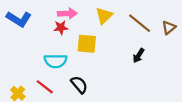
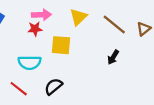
black semicircle: (79, 85) -> (53, 86), turned -90

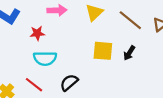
red star: (35, 29) -> (37, 33), moved
yellow square: (61, 45) -> (103, 51), moved

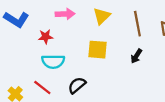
brown line: (130, 20) -> (137, 24), turned 40
yellow square: (103, 51) -> (97, 50), moved

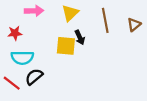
black arrow: (136, 56) -> (80, 37), moved, turned -56
black semicircle: (77, 85) -> (34, 77), moved

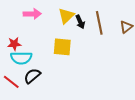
red star: (15, 33) -> (14, 44), moved
black arrow: (80, 37) -> (80, 22), moved

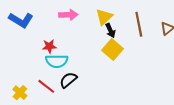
black arrow: (80, 22) -> (110, 31), moved
yellow square: (62, 47) -> (112, 49), moved, turned 36

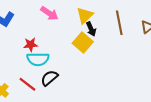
pink arrow: (68, 15) -> (49, 13), turned 36
yellow square: (112, 49) -> (83, 43), moved

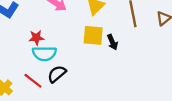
black arrow: (91, 29) -> (112, 42), moved
yellow square: (83, 43) -> (93, 35), turned -36

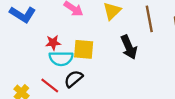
yellow square: (93, 35) -> (84, 49), moved
black arrow: (112, 42) -> (129, 47), size x1.5

